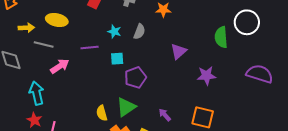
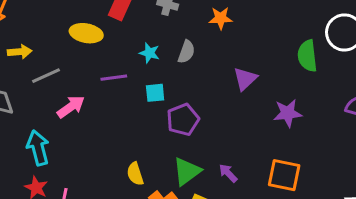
yellow ellipse: (57, 20) -> (86, 33), moved
gray line: (44, 44) -> (46, 76), turned -36
green triangle: (126, 107) -> (187, 171), moved

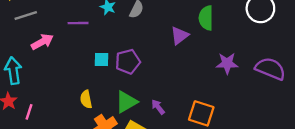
green semicircle: (307, 56) -> (206, 18), moved
cyan square: (155, 93) -> (101, 59), moved
purple star: (288, 113) -> (227, 63), moved

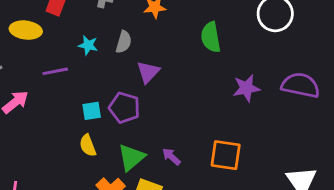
purple triangle: (180, 36) -> (148, 72), moved
purple pentagon: (128, 62) -> (124, 108), turned -30
yellow semicircle: (86, 99) -> (88, 145), moved

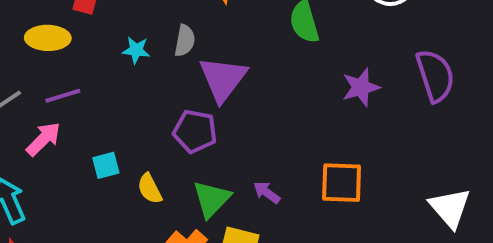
purple line: (55, 71) -> (63, 96), moved
purple triangle: (148, 72) -> (223, 79), size x1.5
purple semicircle: (301, 85) -> (435, 76), turned 66
cyan square: (92, 111) -> (106, 165), moved

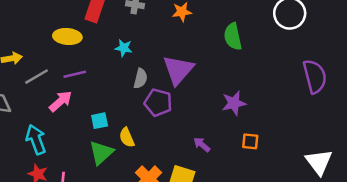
gray semicircle: (185, 41) -> (141, 78), moved
purple star: (361, 87) -> (234, 103), moved
orange square: (342, 183) -> (250, 141), size x0.6
green triangle: (212, 199) -> (101, 153), moved

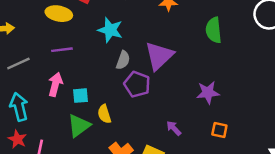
cyan star: (124, 48) -> (110, 30), size x1.5
gray line: (36, 77) -> (18, 63), moved
pink arrow: (61, 101) -> (55, 84), moved, turned -40

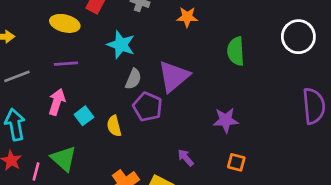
cyan square: (80, 96) -> (84, 116), turned -35
yellow semicircle: (104, 114) -> (114, 126), moved
green triangle: (79, 126) -> (64, 159), moved, turned -45

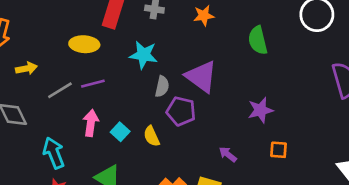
gray line: (17, 76) -> (60, 90), moved
purple triangle: (174, 76) -> (201, 77), turned -33

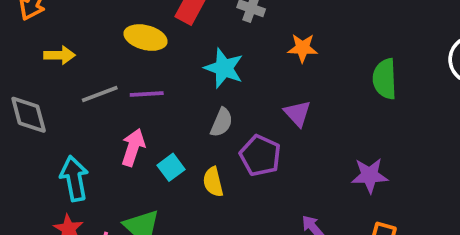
orange star: (204, 16) -> (303, 48), moved
purple triangle: (201, 77) -> (297, 113), size x0.6
gray semicircle: (162, 86) -> (222, 122), moved

